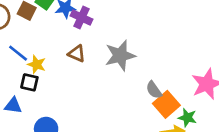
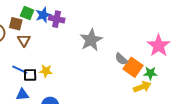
blue line: (18, 53) -> (20, 70), moved
brown triangle: (77, 54) -> (24, 40), moved, turned 48
yellow star: (37, 64) -> (46, 71), moved

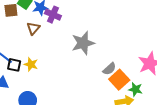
brown square: (16, 24) -> (11, 10), turned -32
brown triangle: (24, 40) -> (33, 28), moved
gray semicircle: (121, 59) -> (109, 69), turned -96

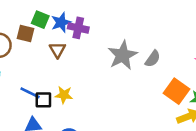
brown square: (11, 10) -> (25, 33), turned 32
gray semicircle: (109, 69) -> (153, 59), moved

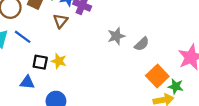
gray star: (123, 55) -> (116, 36), size x0.7
blue line: (30, 93) -> (23, 37), moved

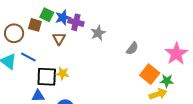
gray star: (116, 36) -> (98, 33), moved
black square: (40, 62) -> (47, 77), size x1.5

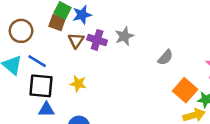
purple cross: (76, 22) -> (97, 40), moved
brown square: (35, 25) -> (57, 22), moved
black square: (47, 77) -> (41, 86), moved

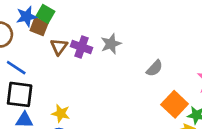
blue star: (82, 15) -> (26, 16), moved
yellow star: (78, 84) -> (61, 113), moved

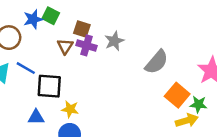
brown square: (39, 27) -> (82, 29), moved
gray semicircle: (154, 68) -> (157, 62), size x1.5
black square: (20, 94) -> (49, 86), moved

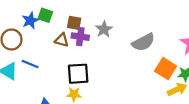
brown triangle: (65, 46) -> (62, 40), turned -40
gray semicircle: (157, 62) -> (143, 42), turned 30
black square: (49, 86) -> (78, 74), moved

